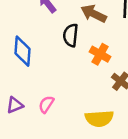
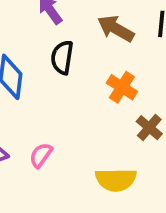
black semicircle: (71, 35) -> (62, 57), moved

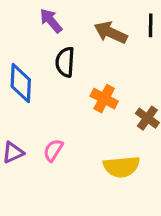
orange cross: (122, 87) -> (104, 99), moved

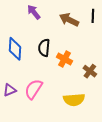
black semicircle: (65, 62) -> (44, 48), moved
pink semicircle: (53, 150) -> (34, 89), size x1.5

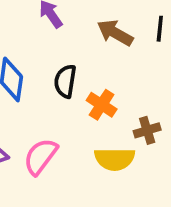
brown cross: (90, 71) -> (147, 130), turned 32
yellow semicircle: (74, 100) -> (115, 159), moved

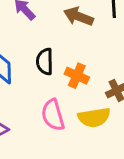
pink semicircle: (40, 157) -> (53, 115), moved, turned -44

